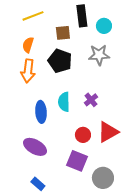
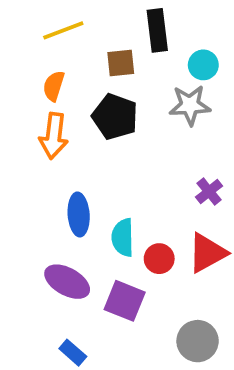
cyan circle: (104, 26) -> (203, 65), moved
purple cross: (91, 100) -> (209, 191), moved
cyan semicircle: (64, 102) -> (123, 238), moved
purple square: (77, 161) -> (125, 301), moved

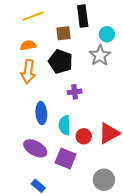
orange semicircle: (54, 86) -> (28, 45), turned 63
gray star: (190, 105) -> (100, 55), turned -30
purple cross: (209, 191) -> (75, 92), moved, turned 32

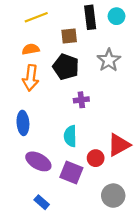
cyan circle: (107, 34) -> (117, 16), moved
blue ellipse: (41, 113) -> (23, 123), moved
red circle: (84, 136) -> (96, 158), moved

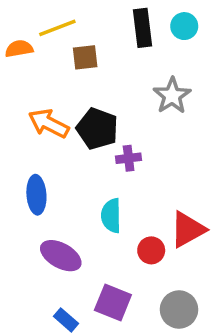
brown square: (69, 36) -> (85, 57), moved
orange semicircle: (31, 49) -> (19, 49), moved
black pentagon: (66, 67) -> (97, 129), moved
orange arrow: (31, 78) -> (49, 123), turned 110
purple square: (71, 172) -> (113, 303), moved

